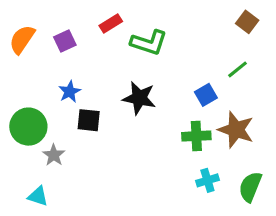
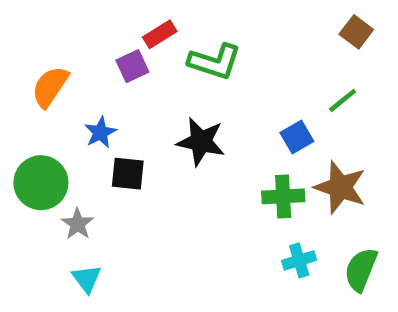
orange semicircle: (22, 39) -> (50, 87), moved
purple square: (65, 41) -> (132, 66), moved
cyan triangle: (38, 196) -> (87, 279), moved, turned 35

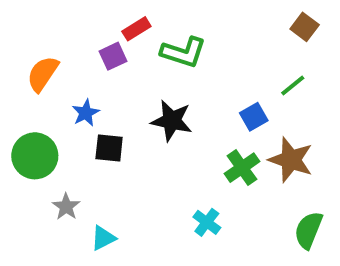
green cross: (283, 196) -> (242, 168), turned -32
gray star: (77, 224) -> (66, 207), moved
cyan cross: (299, 260) -> (207, 222), moved, turned -36
cyan triangle: (87, 279) -> (103, 238), moved, turned 40

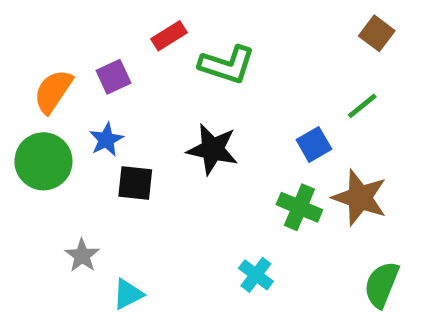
purple square: (113, 56) -> (113, 77), moved
green circle: (35, 156) -> (43, 161), moved
green cross: (242, 168) -> (299, 207), turned -32

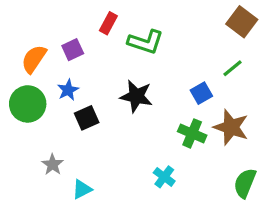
brown square: (377, 33) -> (242, 22), size x1.4
red rectangle: (169, 36) -> (108, 23), turned -30
black square: (135, 183) -> (87, 118), turned -30

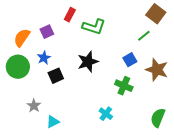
green line: (232, 68) -> (144, 36), moved
black star: (136, 96) -> (88, 62), turned -30
brown star: (231, 127) -> (157, 70), moved

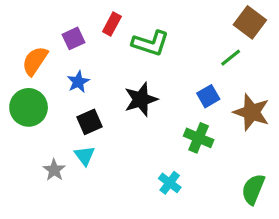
purple square: (47, 32) -> (73, 38), moved
blue star: (44, 58) -> (78, 82), moved
cyan triangle: (53, 122) -> (85, 156), moved, turned -40

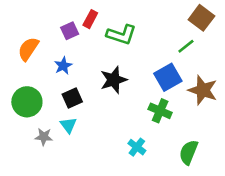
purple square: (73, 38) -> (70, 31), moved
blue square: (208, 96) -> (168, 77), size x1.5
green circle: (29, 107) -> (27, 102), moved
gray star: (54, 170) -> (44, 137), turned -30
green semicircle: (253, 189) -> (189, 152), moved

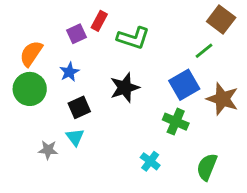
green circle: (27, 102) -> (30, 89), moved

